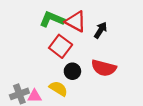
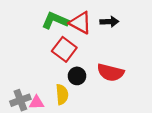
black arrow: (101, 30) -> (109, 22), moved, turned 56
yellow semicircle: (58, 89) -> (62, 94), turned 54

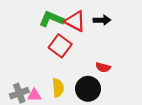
red semicircle: (110, 72) -> (103, 67), size x0.6
black circle: (77, 76) -> (88, 89), moved, size x1.5

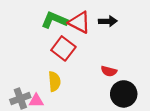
yellow semicircle: (58, 88) -> (54, 81), moved
black circle: (88, 89) -> (124, 94), moved

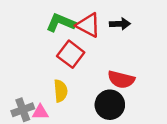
red semicircle: (109, 71) -> (121, 79), size x1.5
black circle: (124, 94) -> (110, 105), moved

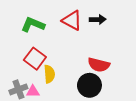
green L-shape: (61, 23) -> (33, 25), moved
red square: (71, 54) -> (35, 59), moved

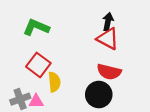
black arrow: (98, 19) -> (108, 22), turned -77
red triangle: (72, 20) -> (108, 39), moved

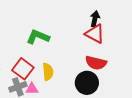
green L-shape: (36, 27) -> (38, 37), moved
red square: (38, 65) -> (23, 69), moved

